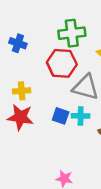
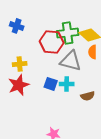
green cross: (72, 33) -> (68, 33), moved
red star: (20, 117) -> (19, 85), turned -30

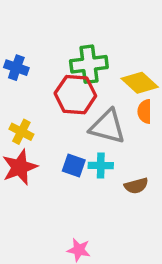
green cross: (68, 33) -> (89, 64), moved
yellow cross: (20, 64) -> (21, 132), turned 32

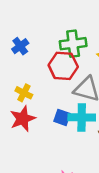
blue cross: (16, 68) -> (20, 46), turned 35
cyan cross: (101, 165) -> (82, 117), size x1.5

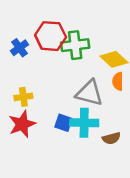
red hexagon: (63, 66) -> (51, 36), moved
yellow cross: (24, 93) -> (23, 97), turned -35

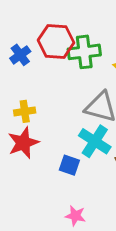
blue square: (63, 123) -> (69, 165), moved
cyan cross: (84, 123) -> (95, 141), turned 32

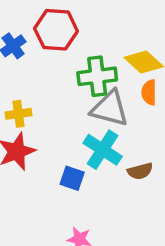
green cross: (84, 52) -> (97, 76), moved

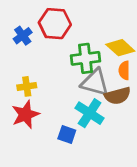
brown semicircle: (140, 171) -> (118, 96), moved, size x1.4

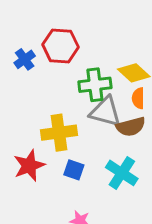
yellow cross: (27, 86) -> (59, 133), moved, size x1.6
cyan cross: (90, 113) -> (122, 173), moved
red star: (25, 114) -> (29, 165), moved

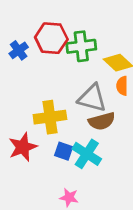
green cross: (95, 85) -> (81, 46), moved
brown semicircle: (131, 127) -> (102, 121), moved
cyan cross: (122, 173) -> (87, 154), moved

